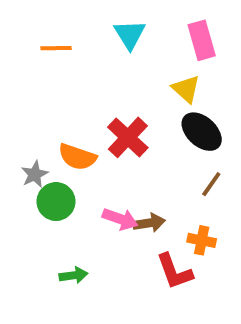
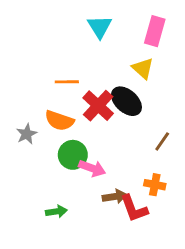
pink rectangle: (202, 40) -> (155, 31), turned 32
orange line: (56, 48) -> (67, 82), moved
black ellipse: (202, 132) -> (126, 101), moved
green circle: (56, 202) -> (73, 155), moved
brown arrow: (149, 223) -> (115, 197), moved

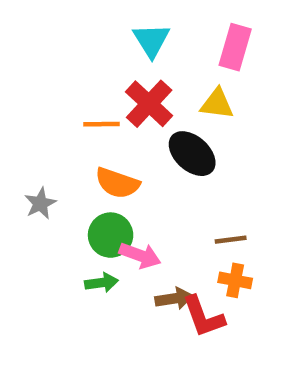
yellow triangle: (143, 68) -> (217, 104), turned -35
red cross: (98, 106) -> (149, 104), moved
orange semicircle: (59, 121) -> (117, 183), moved
brown line: (162, 141) -> (231, 240), moved, turned 48
green arrow: (56, 211) -> (102, 283), moved

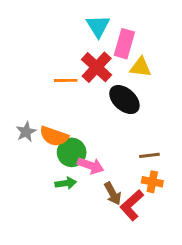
pink rectangle: (235, 47) -> (124, 44), moved
orange semicircle: (117, 183) -> (54, 136), moved
brown arrow: (174, 298) -> (113, 193), turned 70
red L-shape: (203, 317) -> (132, 205), turned 68

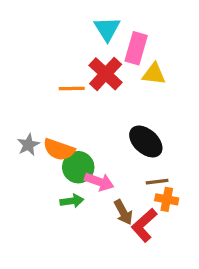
black ellipse: (124, 100) -> (146, 141), moved
brown line: (149, 155) -> (157, 182), moved

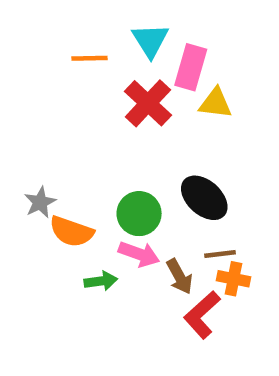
orange line: (72, 88) -> (90, 58), moved
orange semicircle: (59, 150) -> (72, 232), moved
green circle: (78, 167) -> (139, 214), moved
brown arrow: (123, 212) -> (179, 277), moved

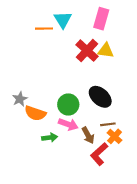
cyan triangle: (150, 40) -> (63, 20), moved
pink rectangle: (191, 67) -> (101, 19), moved
red cross: (148, 103) -> (87, 51), moved
orange cross: (233, 279) -> (114, 136), turned 32

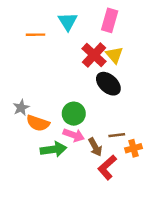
orange line: (44, 29) -> (35, 35), moved
yellow triangle: (106, 51) -> (114, 55), turned 42
black ellipse: (100, 97) -> (108, 84), moved
orange cross: (114, 136) -> (134, 148), moved, turned 32
green arrow: (50, 138) -> (53, 149), size x1.5

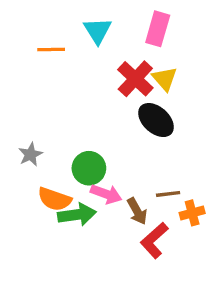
green circle: (74, 114) -> (89, 168), moved
orange semicircle: (38, 123) -> (55, 199), moved

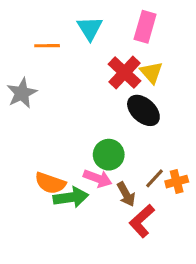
gray star: (30, 154) -> (22, 93), moved, size x1.4
green circle: (89, 168) -> (109, 155), moved
brown line: (168, 194) -> (155, 178), turned -40
orange cross: (192, 213) -> (177, 182), moved

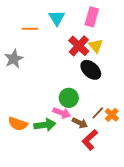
orange cross: (177, 182) -> (112, 115), turned -32
orange semicircle: (50, 183) -> (18, 124), moved
brown arrow: (126, 194) -> (80, 123), turned -35

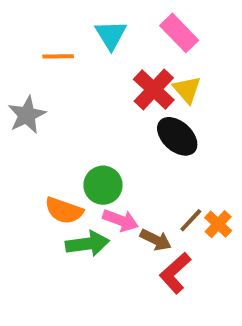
pink rectangle: (92, 17) -> (179, 33), turned -60
green circle: (69, 98) -> (103, 185), moved
orange semicircle: (18, 124) -> (64, 211), moved

